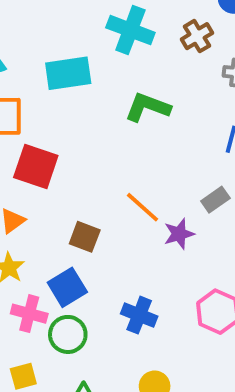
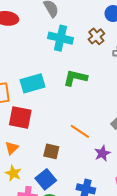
cyan rectangle: (68, 73) -> (33, 83), moved
purple star: (179, 234) -> (102, 153), moved

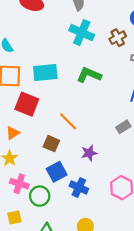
orange line: (80, 131) -> (68, 121), moved
purple star: (102, 153) -> (89, 153), moved
blue square: (46, 179) -> (57, 172), moved

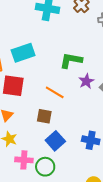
green L-shape: (89, 75) -> (71, 60), moved
purple star: (89, 153) -> (86, 81), moved
blue cross: (79, 187) -> (91, 140), moved

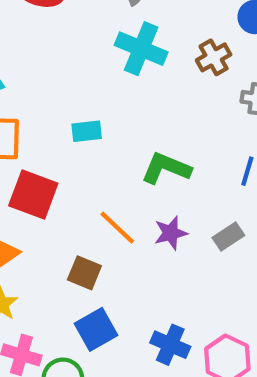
cyan rectangle: (23, 53) -> (87, 131), moved, size x0.6
purple star: (86, 81) -> (171, 233), moved

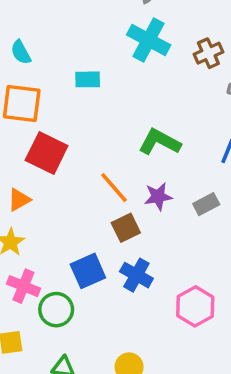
cyan rectangle: (87, 131) -> (88, 79), moved
brown square: (84, 273) -> (126, 228), moved, turned 36
blue cross: (170, 345) -> (136, 275), moved

